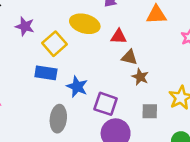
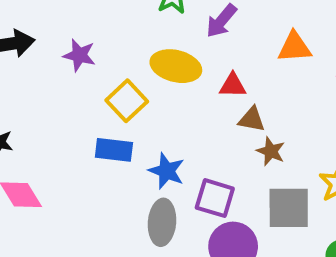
purple star: (25, 26) -> (79, 55), moved
gray square: (150, 111) -> (289, 208), size x1.6
gray ellipse: (58, 119) -> (162, 222), moved

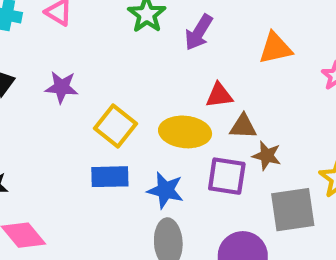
yellow ellipse: (176, 66) -> (185, 132), moved
purple square: (215, 198) -> (227, 176), moved

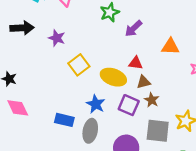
brown triangle: (243, 126) -> (144, 82), turned -32
blue rectangle: (110, 177) -> (64, 120), moved

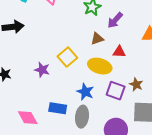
purple star: (57, 38) -> (42, 70), moved
brown triangle: (144, 82) -> (97, 39), moved
pink diamond: (18, 108) -> (28, 118), moved

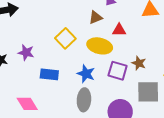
purple star: (42, 70) -> (26, 53), moved
blue rectangle: (58, 108) -> (49, 74), moved

